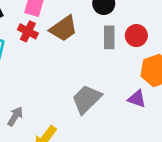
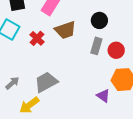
red cross: (28, 31) -> (37, 38), moved
gray trapezoid: (86, 99) -> (46, 82), moved

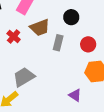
gray rectangle: (96, 46) -> (58, 43), moved
purple triangle: (103, 96) -> (75, 95), moved

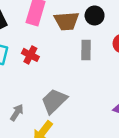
brown trapezoid: (40, 28) -> (66, 21), moved, turned 30

